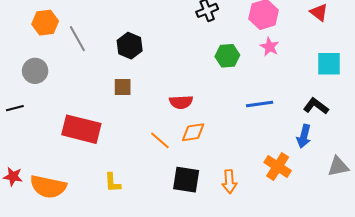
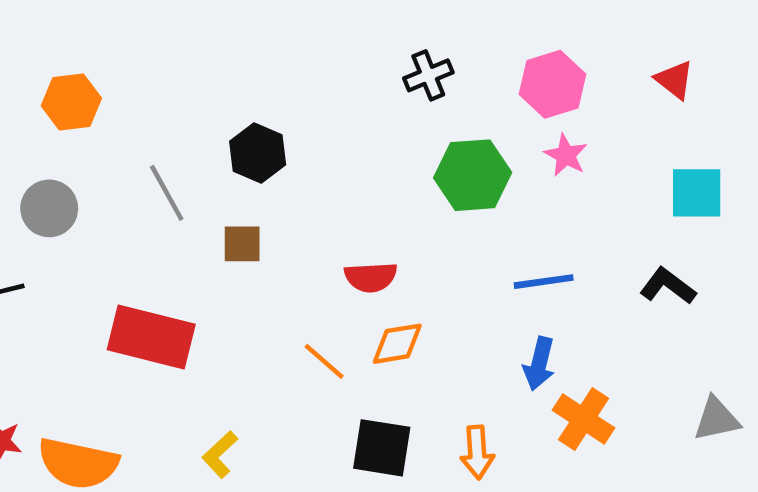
gray line: (77, 39) -> (167, 193), moved
green hexagon: (227, 56) -> (473, 175), size x1.4
blue arrow: (304, 136) -> (539, 364), moved
yellow L-shape: (113, 183) -> (220, 454), turned 50

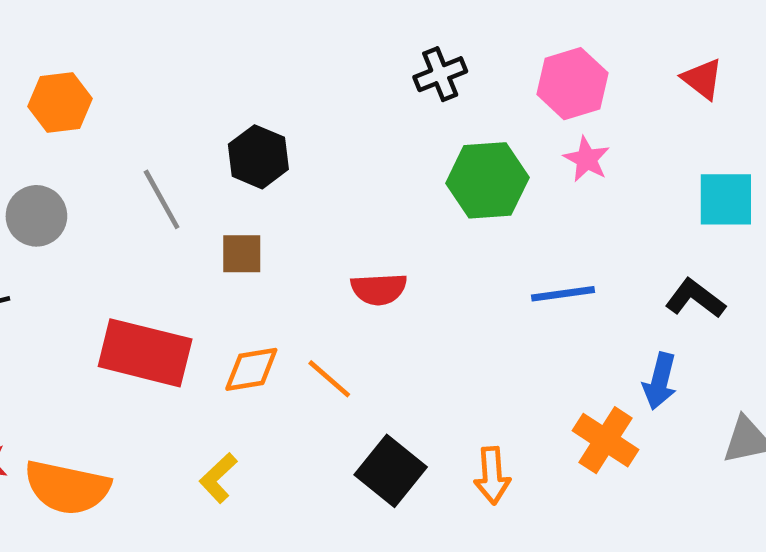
orange diamond: (397, 344) -> (251, 369), moved
blue arrow: (539, 364) -> (660, 381), moved
black square: (382, 448) -> (391, 471), turned 30

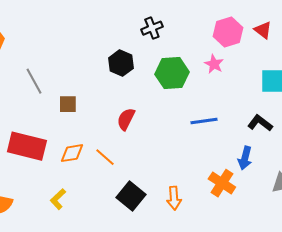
pink hexagon: (572, 84) -> (228, 32), moved
black hexagon: (258, 157) -> (121, 63), moved
red semicircle: (379, 289) -> (126, 119), turned 120

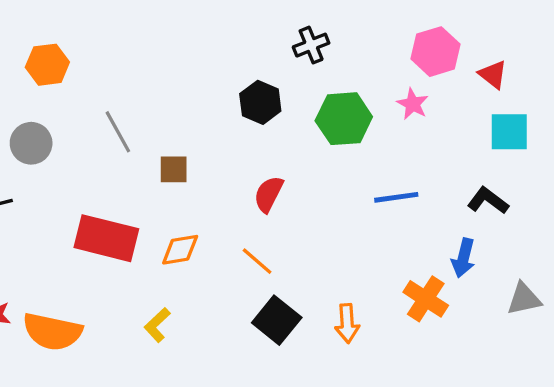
red triangle: (263, 30) -> (493, 74), moved
orange line: (105, 157) -> (257, 261), moved

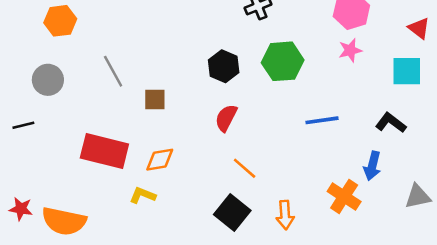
red triangle: (493, 74) -> (419, 28), moved
black hexagon: (260, 102) -> (224, 66), moved
pink star: (413, 104) -> (350, 50), moved, turned 30
orange line: (257, 261) -> (245, 168), moved
yellow L-shape: (157, 325) -> (143, 195), moved, turned 65

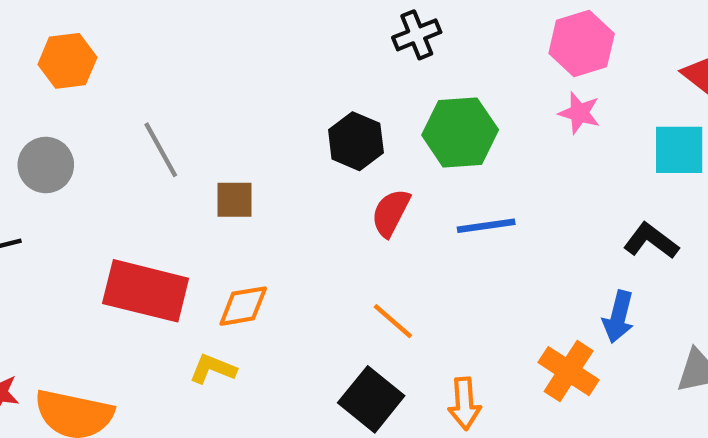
pink star: (350, 50) -> (579, 113), turned 30
red semicircle: (226, 118) -> (391, 213), moved
blue line: (322, 120) -> (486, 226), moved

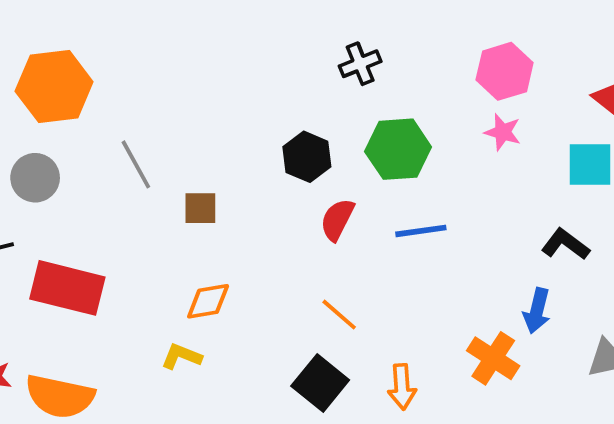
orange hexagon: (67, 61) -> (54, 87), size x1.5
red rectangle: (146, 291) -> (67, 288), moved

